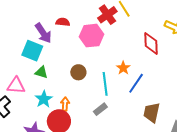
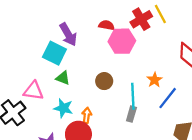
red semicircle: (63, 22) -> (106, 25), moved
cyan star: (44, 99) -> (63, 108), turned -30
gray rectangle: (100, 109) -> (131, 114), moved, turned -40

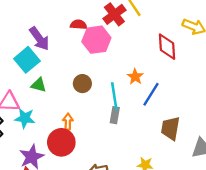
cyan square: (54, 53) -> (27, 60), turned 30
cyan star: (63, 108) -> (25, 118), moved

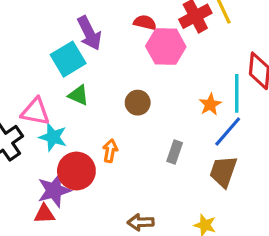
cyan line: (114, 96) -> (237, 93), moved
brown trapezoid: (170, 128) -> (223, 172), moved
red circle: (61, 142) -> (76, 171), moved

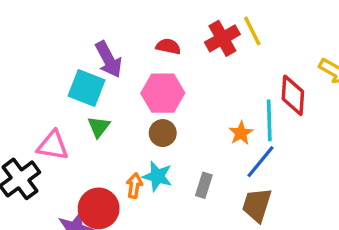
pink hexagon: (166, 46) -> (163, 93), moved
cyan square: (68, 59) -> (86, 88), turned -36
green triangle: (78, 95) -> (99, 127), turned 45
cyan star: (53, 137) -> (157, 176), moved

